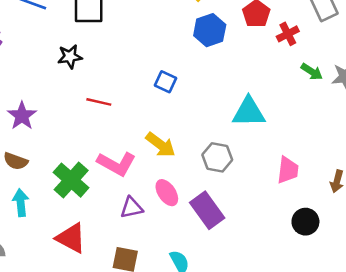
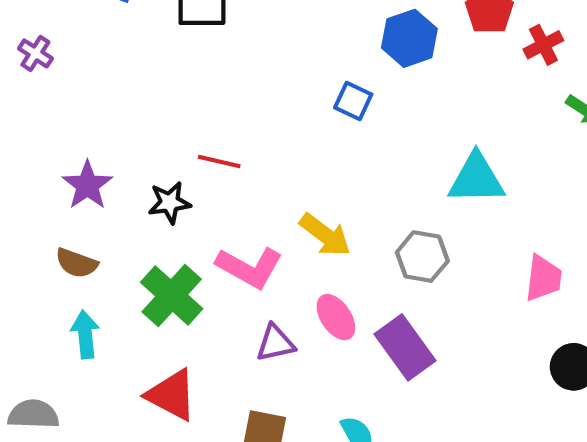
black star: (70, 57) -> (169, 203), moved
blue square: (166, 82) -> (353, 101), moved

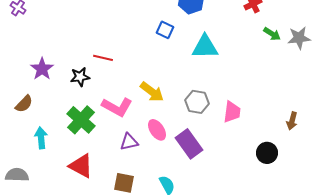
cyan triangle: (476, 179) -> (205, 47), moved
brown semicircle: (77, 263) -> (24, 104), moved, turned -66
pink trapezoid: (543, 278) -> (232, 112), moved

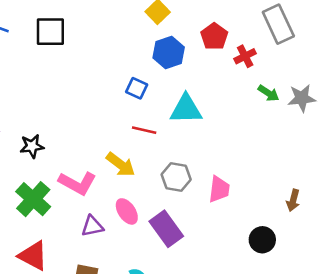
red line: (103, 58) -> (144, 130), moved

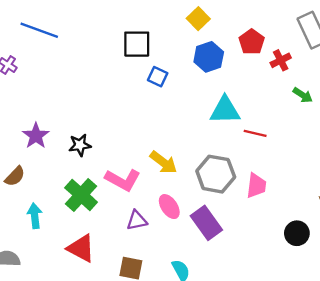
black square: (50, 32) -> (137, 44), moved
blue square: (137, 88) -> (158, 77), moved
red line: (144, 130) -> (255, 133), moved
gray hexagon: (176, 177) -> (216, 174), size x1.4

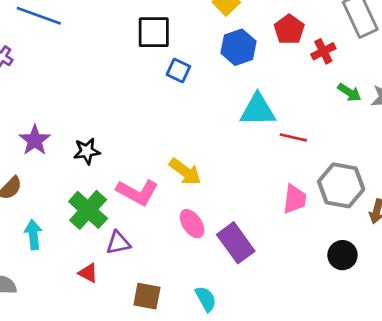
gray hexagon: (216, 174) -> (341, 185), moved
purple triangle: (137, 220) -> (118, 243), moved
red triangle: (81, 248) -> (88, 273), size x0.6

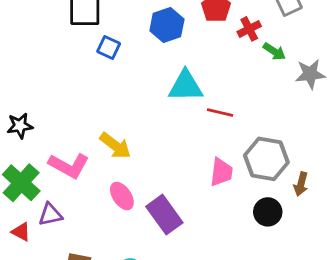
green arrow: (349, 92) -> (274, 51), moved
black circle: (342, 255) -> (268, 212), moved
red triangle: (88, 273) -> (21, 232), moved

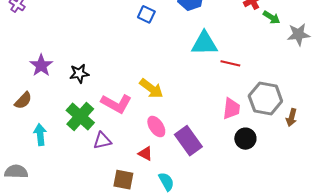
black circle: (268, 212) -> (245, 139), moved
red triangle: (21, 232) -> (145, 154), moved

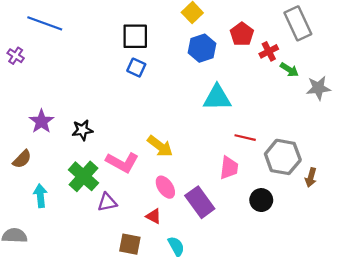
blue square: (146, 14) -> (136, 68), moved
red line: (230, 63) -> (245, 138), moved
pink trapezoid: (231, 109) -> (229, 168), moved

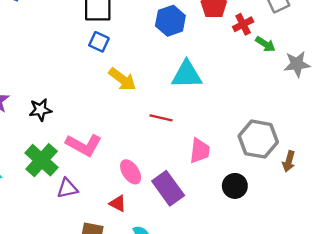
red line: (245, 138) -> (161, 118), moved
yellow arrow: (160, 146) -> (122, 79), moved

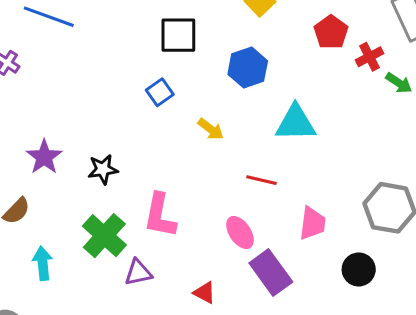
blue hexagon: (170, 21) -> (248, 68), moved
blue square: (99, 42) -> (160, 92), moved, turned 30
yellow arrow: (122, 79) -> (211, 129), size x0.7
pink L-shape: (84, 145) -> (160, 216), turned 72
pink ellipse: (131, 172) -> (240, 232), moved

